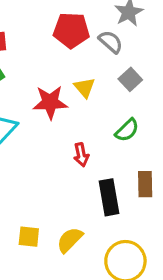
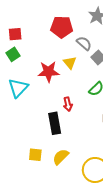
gray semicircle: (111, 42) -> (84, 43), moved
black rectangle: (109, 197) -> (55, 123), moved

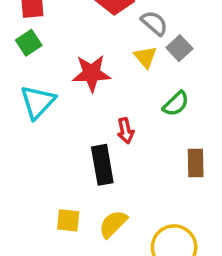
yellow triangle: (70, 63) -> (145, 57), moved

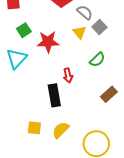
green square: (29, 43) -> (24, 30), moved
brown rectangle: (196, 163) -> (109, 94), turned 49

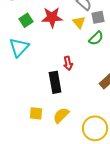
gray square: (99, 27) -> (98, 17), turned 32
red star: (48, 42) -> (52, 17), moved
green semicircle: (97, 60) -> (96, 38), moved

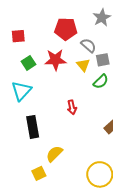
black rectangle: (55, 82) -> (33, 127), moved
yellow square: (36, 113) -> (39, 173), moved, turned -32
yellow semicircle: (61, 115) -> (54, 154), moved

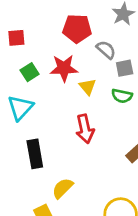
yellow triangle: (83, 65) -> (88, 87), moved
green semicircle: (101, 82) -> (122, 96), turned 56
red arrow: (72, 107) -> (85, 129), size x1.5

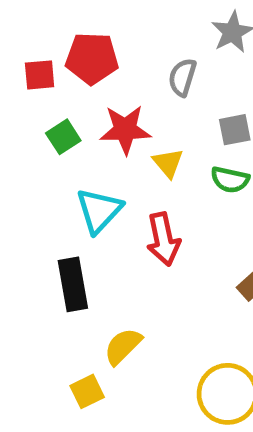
red pentagon: (77, 29) -> (92, 58), moved
gray semicircle: (106, 50) -> (182, 77), moved, turned -114
cyan triangle: (20, 108) -> (99, 211), moved

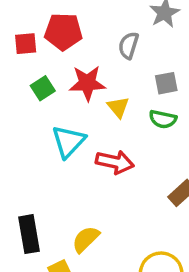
red arrow: (163, 239) -> (115, 162), turned -66
black rectangle: (73, 284) -> (29, 234), moved

